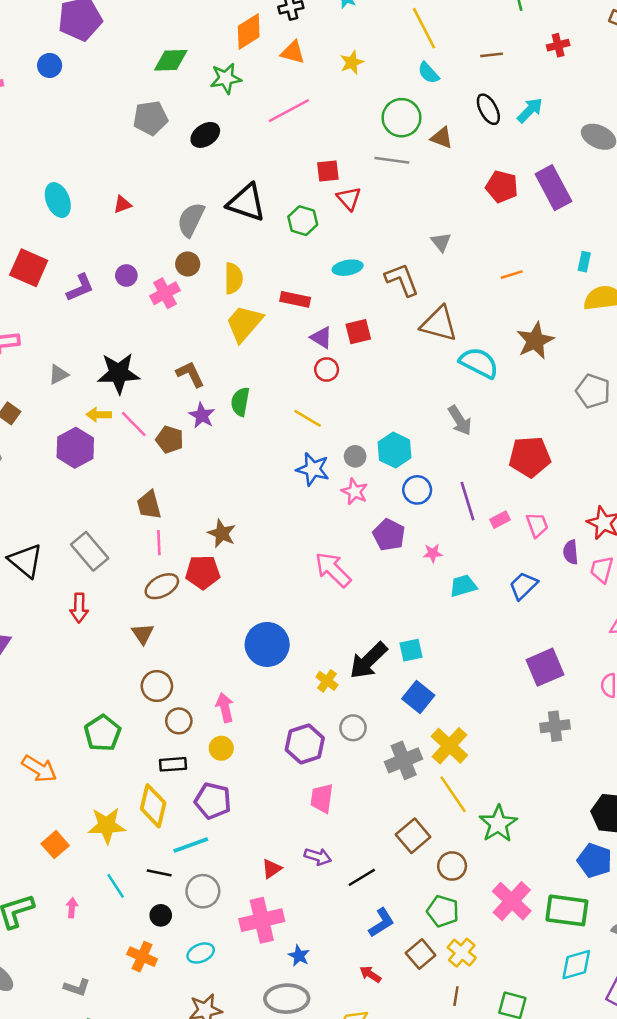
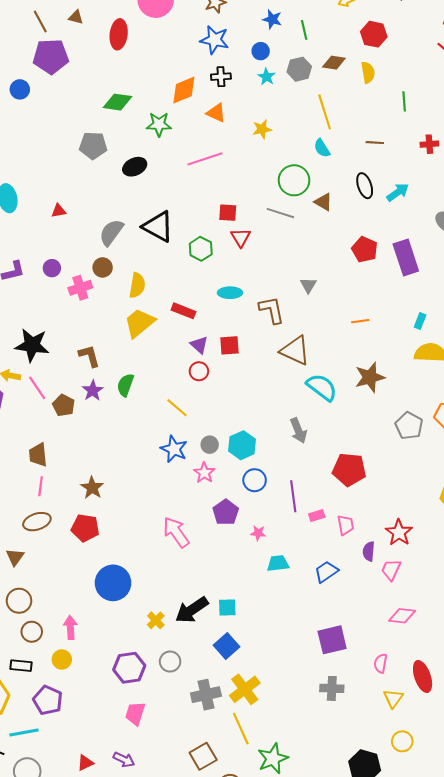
red pentagon: (203, 572) -> (85, 528), moved

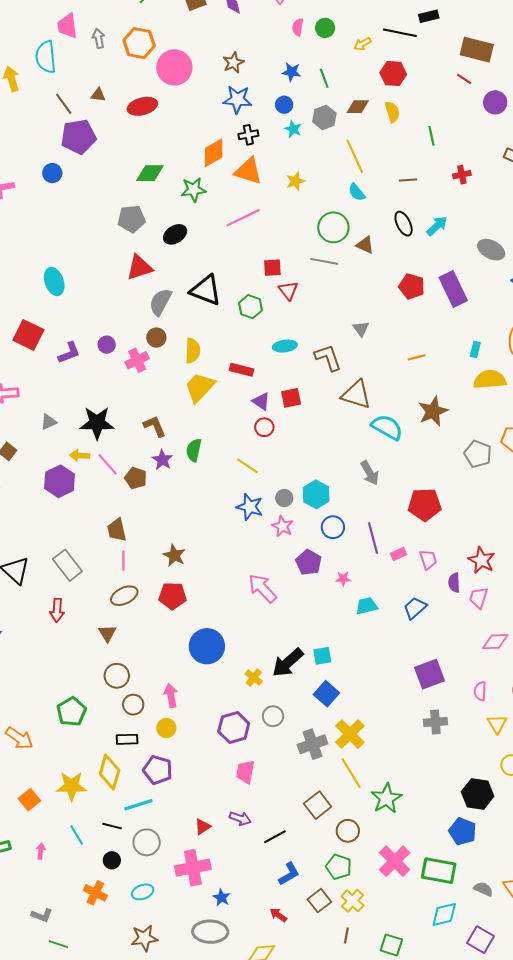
red ellipse: (119, 34) -> (142, 106), turned 76
orange triangle: (216, 113) -> (248, 171), size x1.4
red triangle: (59, 211) -> (140, 267), moved, size x1.8

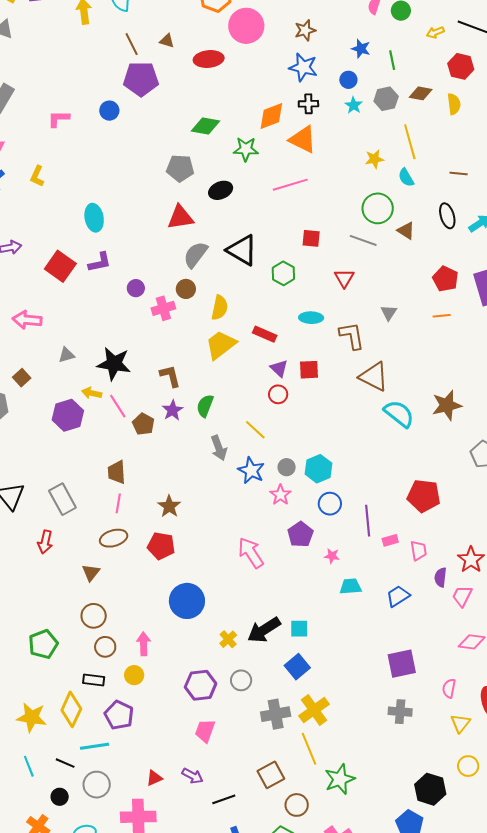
yellow star: (295, 181) -> (374, 159), moved
red triangle: (288, 290) -> (344, 278), moved
purple L-shape: (69, 353) -> (100, 262), moved
orange line: (417, 357) -> (442, 316), moved
gray arrow: (370, 473) -> (219, 448), moved

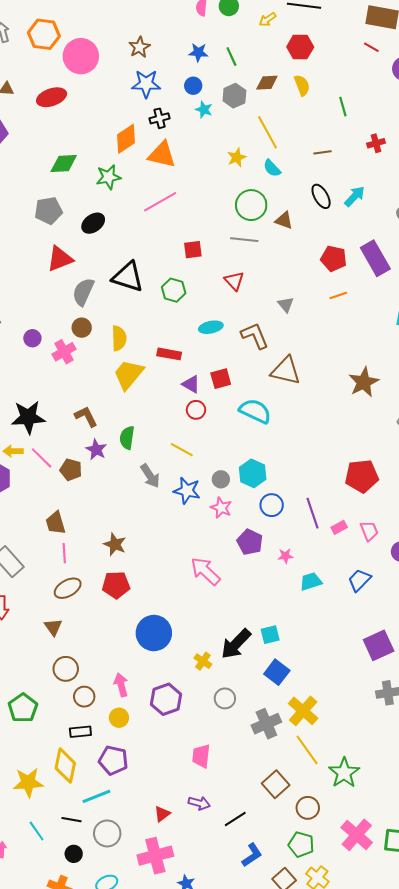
cyan semicircle: (399, 414) -> (255, 411), moved
purple hexagon: (201, 685) -> (166, 699), moved

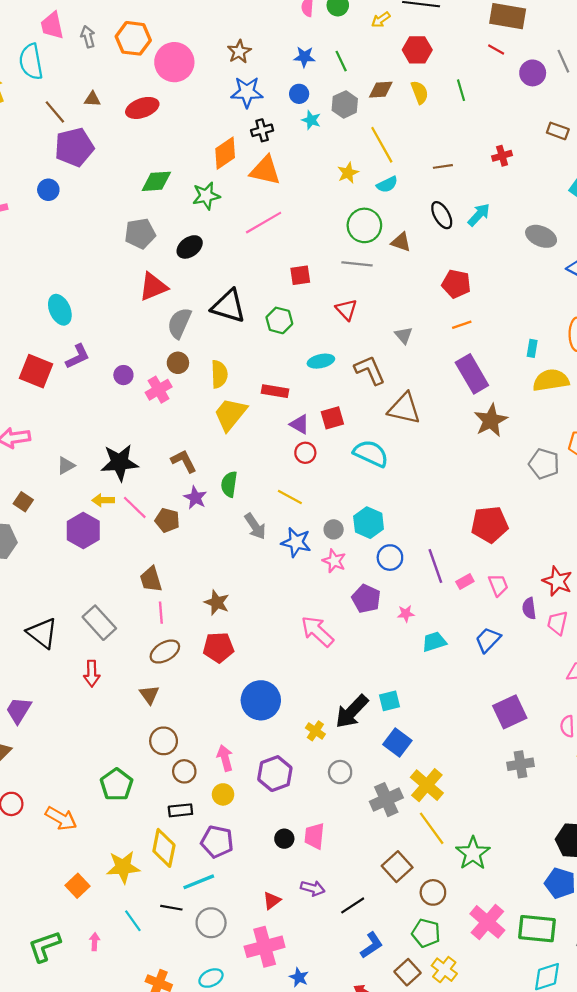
green line: (343, 107) -> (461, 90), moved
cyan semicircle: (272, 168) -> (387, 185), turned -72
purple rectangle: (375, 258) -> (472, 374), moved
black circle: (74, 854) -> (284, 839), moved

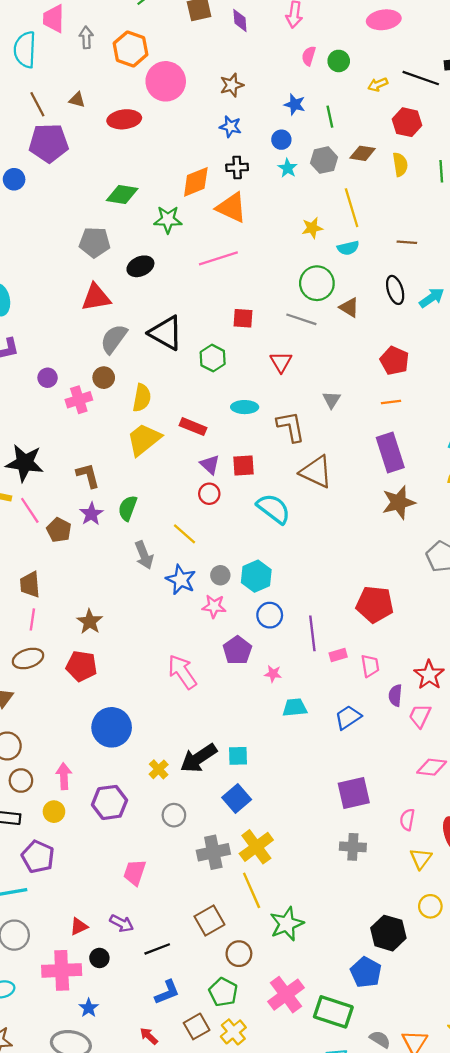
blue star: (247, 92) -> (230, 127), size x0.7
pink star: (334, 561) -> (214, 606), turned -30
black circle: (284, 839) -> (99, 958), moved

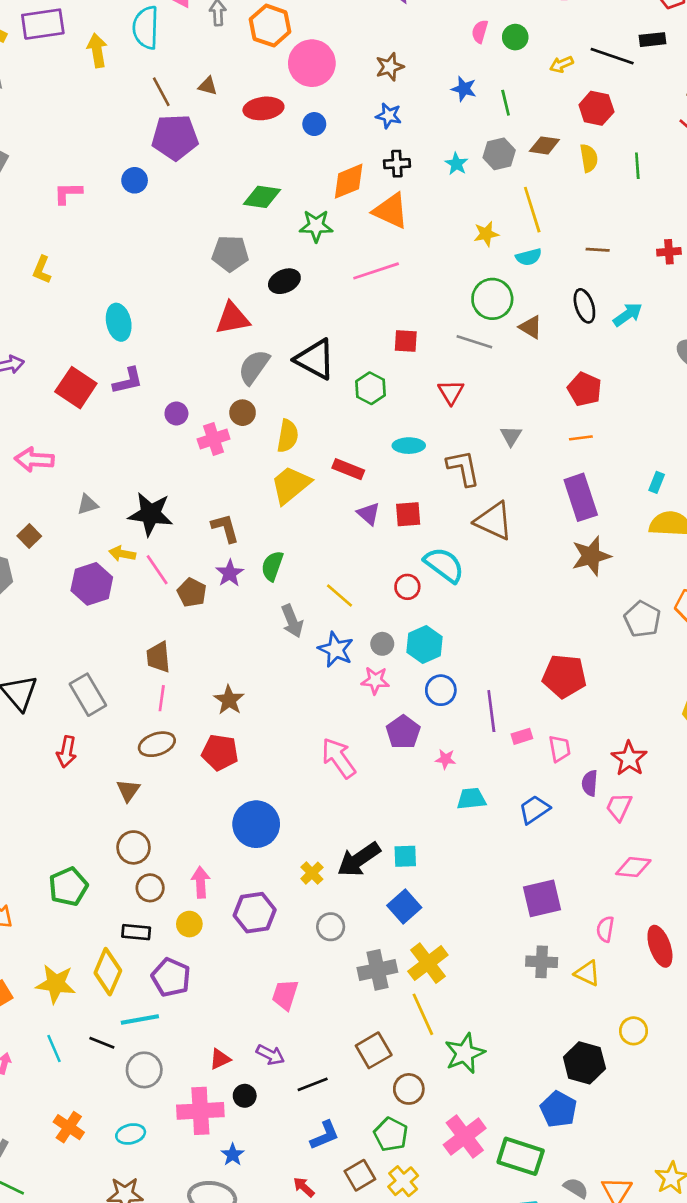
blue circle: (281, 140) -> (314, 124), moved
red circle: (209, 494) -> (407, 587), moved
yellow triangle: (421, 859) -> (587, 973), moved, turned -40

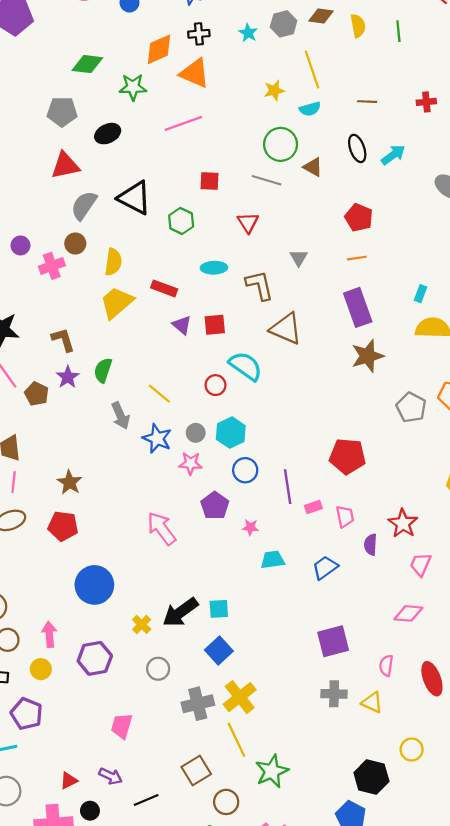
pink trapezoid: (619, 807) -> (421, 564), moved

